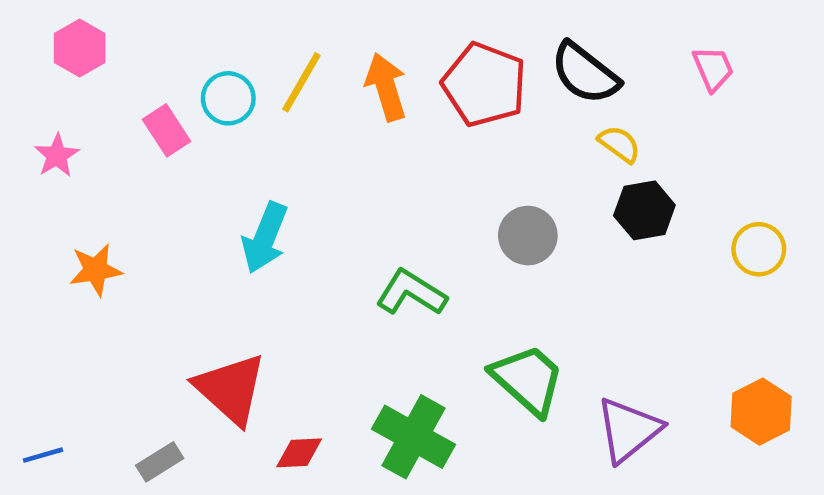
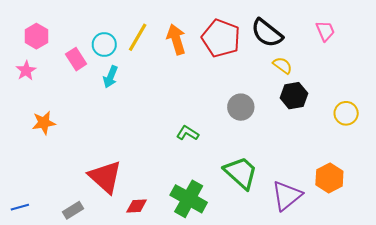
pink hexagon: (80, 48) -> (36, 36), moved
cyan arrow: (265, 238) -> (110, 77), moved, size x0.7
green L-shape: (411, 293) -> (188, 133), size x0.7
orange hexagon: (761, 412) -> (329, 178), moved

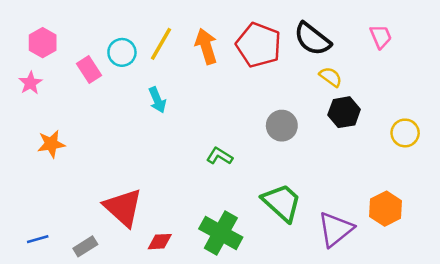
cyan arrow: (110, 77) -> (157, 100), moved, turned -45
blue line: (20, 207) -> (38, 239), moved

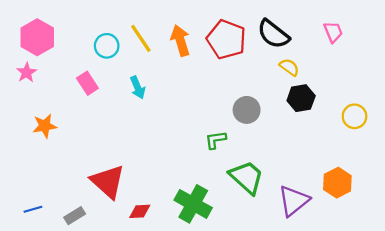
pink hexagon: (43, 43) -> (37, 37), size x1.4
yellow line: (161, 44) -> (141, 38), turned -64
pink rectangle: (89, 69) -> (87, 83), moved
green L-shape: (220, 156) -> (216, 140), moved, turned -40

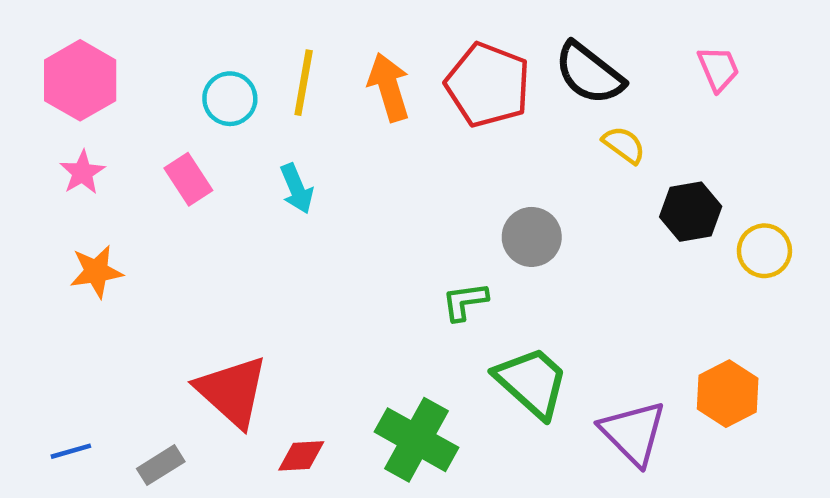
yellow line: (141, 38) -> (304, 83), turned 44
pink star: (27, 73) -> (82, 172), moved
black hexagon: (301, 98) -> (691, 212), moved
purple triangle: (294, 201) -> (633, 433), turned -36

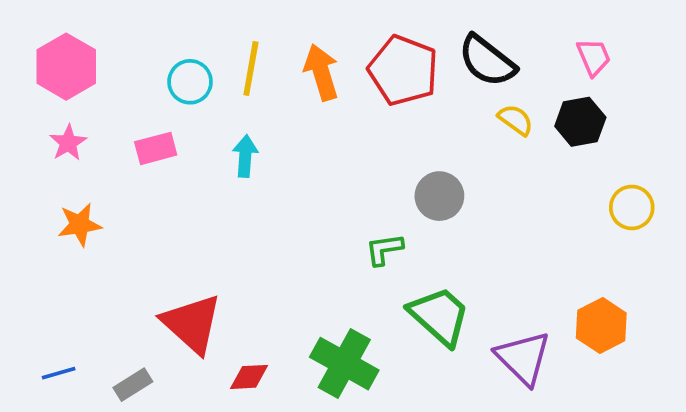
pink rectangle: (188, 179) -> (156, 148), turned -72
cyan arrow: (297, 189) -> (245, 156), turned -153
black hexagon: (691, 212) -> (580, 122), moved

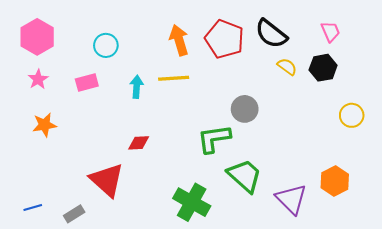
yellow line: (251, 68) -> (174, 78), moved, turned 76
green L-shape: (384, 249) -> (214, 139), size x1.6
red diamond: (249, 377) -> (139, 143), moved

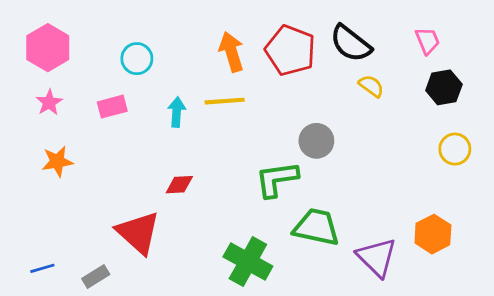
black hexagon: (323, 68) -> (444, 87), moved
green trapezoid: (245, 176) -> (316, 227), turned -30

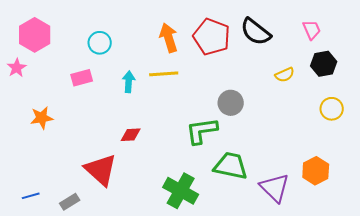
yellow semicircle: (371, 86) -> (285, 75), moved, turned 120
pink star: (49, 102) -> (17, 68), moved

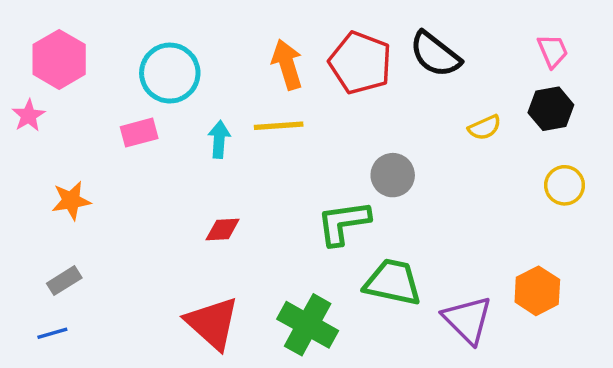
pink trapezoid: (312, 30) -> (553, 51), moved
cyan circle: (100, 43) -> (170, 73), size x1.5
red triangle: (101, 170) -> (212, 323), moved
gray rectangle: (70, 202) -> (64, 281), moved

